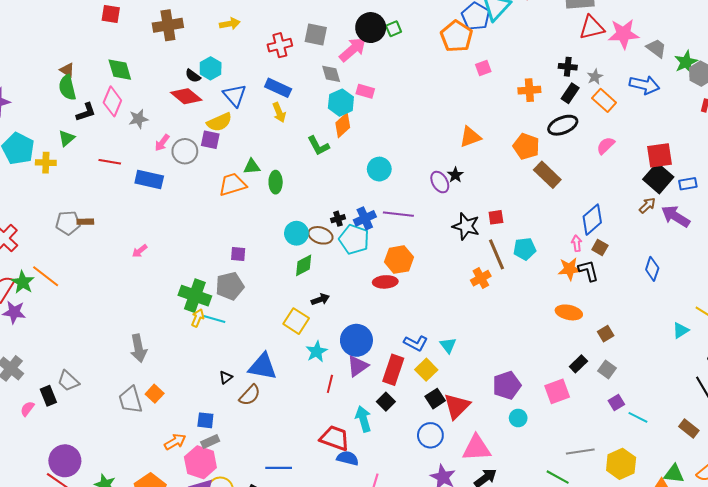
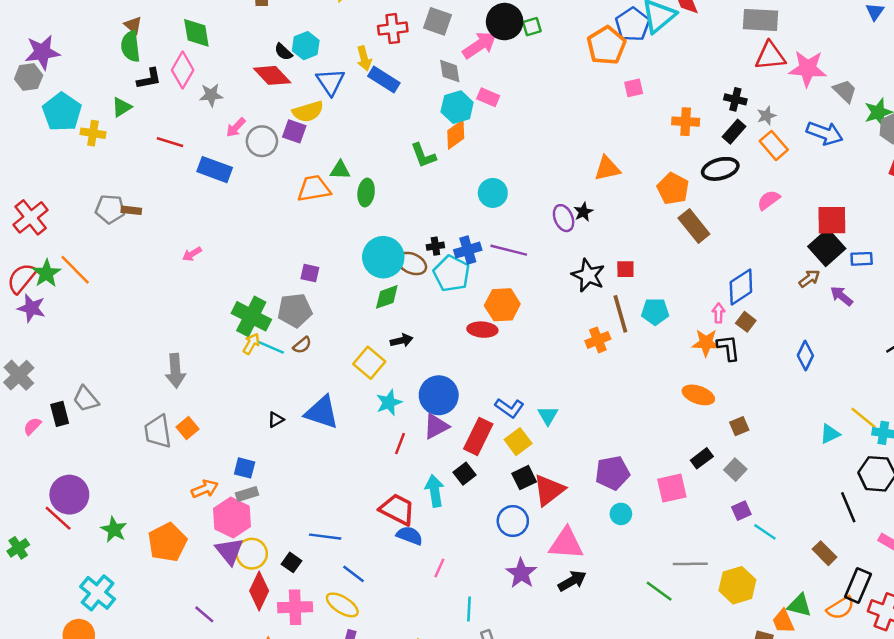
yellow arrow: (279, 112) -> (364, 58), moved
purple arrow: (676, 216) -> (842, 296), size x0.7
cyan circle: (296, 233) -> (383, 257), size x1.4
brown semicircle: (250, 395) -> (302, 345), moved, size x0.7

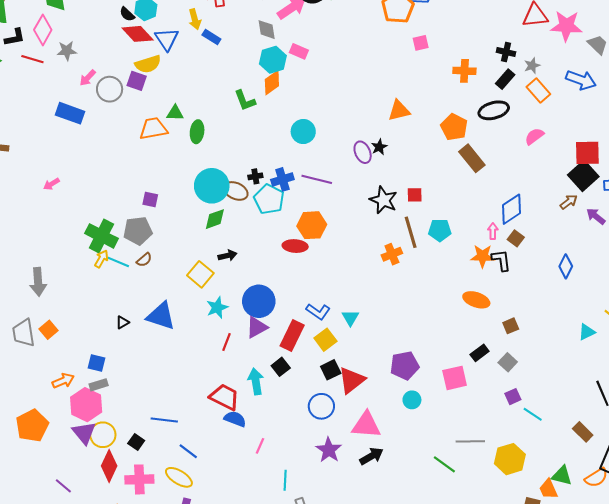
red diamond: (272, 75) -> (138, 34), moved
blue rectangle: (384, 80) -> (211, 37), size x0.7
red line: (170, 142) -> (32, 59), moved

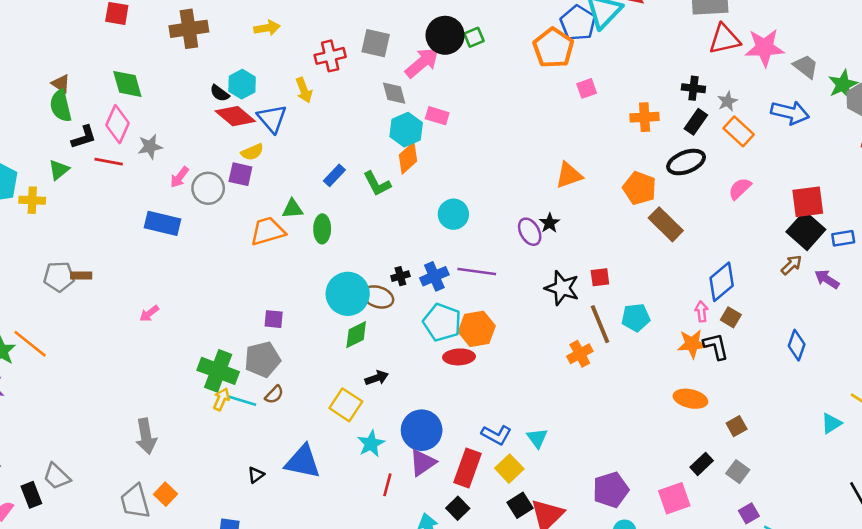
blue rectangle: (211, 37) -> (334, 175), moved, turned -72
yellow semicircle: (148, 64) -> (252, 152), size x0.7
cyan pentagon: (269, 199) -> (442, 322), moved

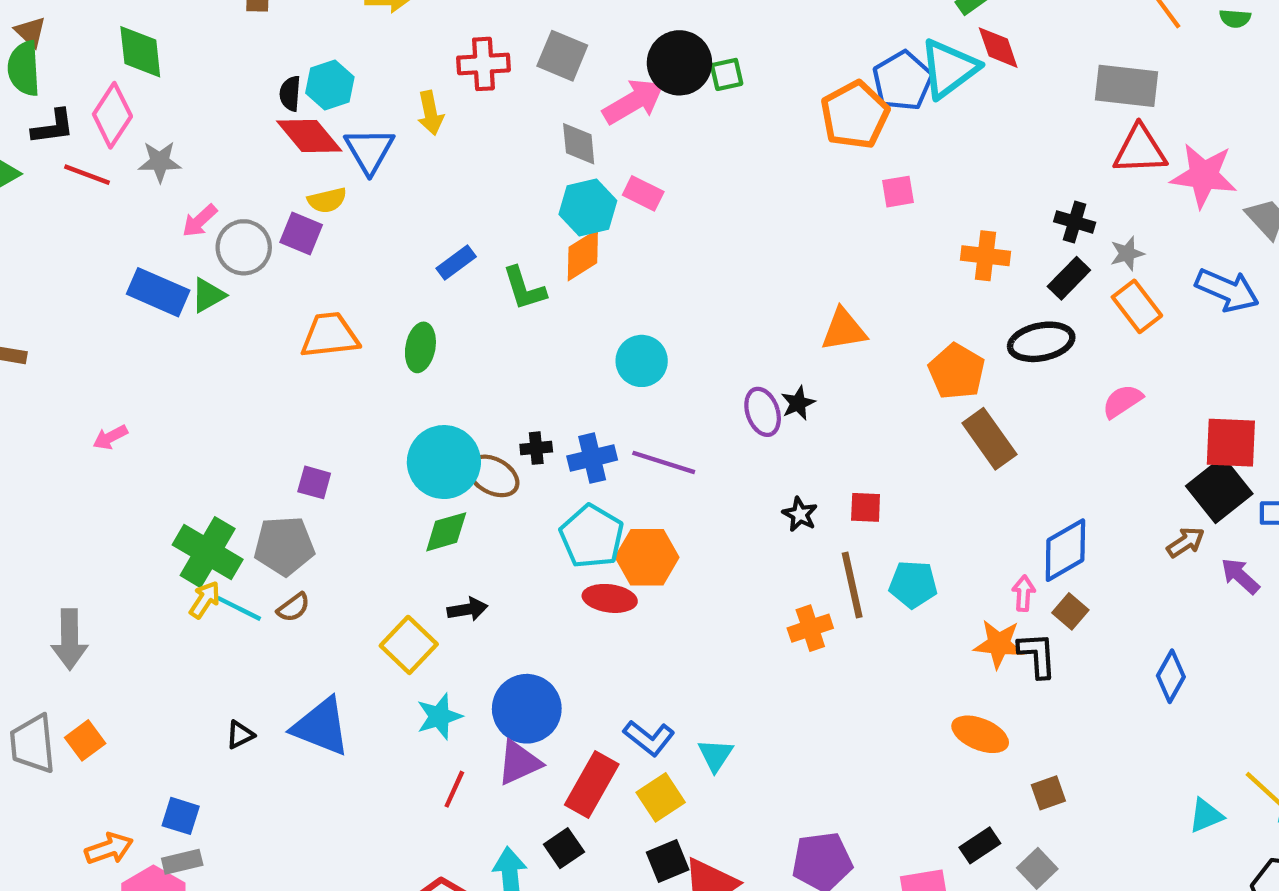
black semicircle: (220, 93) -> (290, 93), turned 48
green triangle: (293, 209) -> (208, 295), moved, turned -35
black star: (562, 288) -> (800, 514), size x0.6

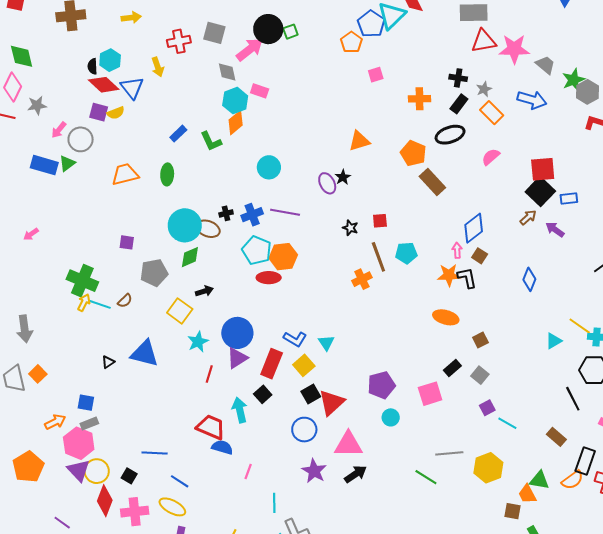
orange pentagon: (855, 115) -> (351, 42), size x0.7
purple square: (301, 233) -> (99, 112), moved
gray pentagon: (284, 546) -> (154, 273), moved

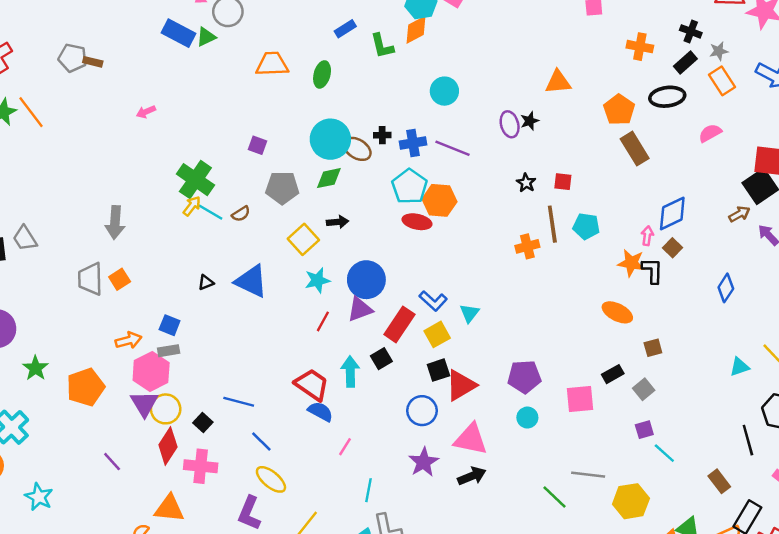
yellow ellipse: (172, 507) -> (271, 479), moved

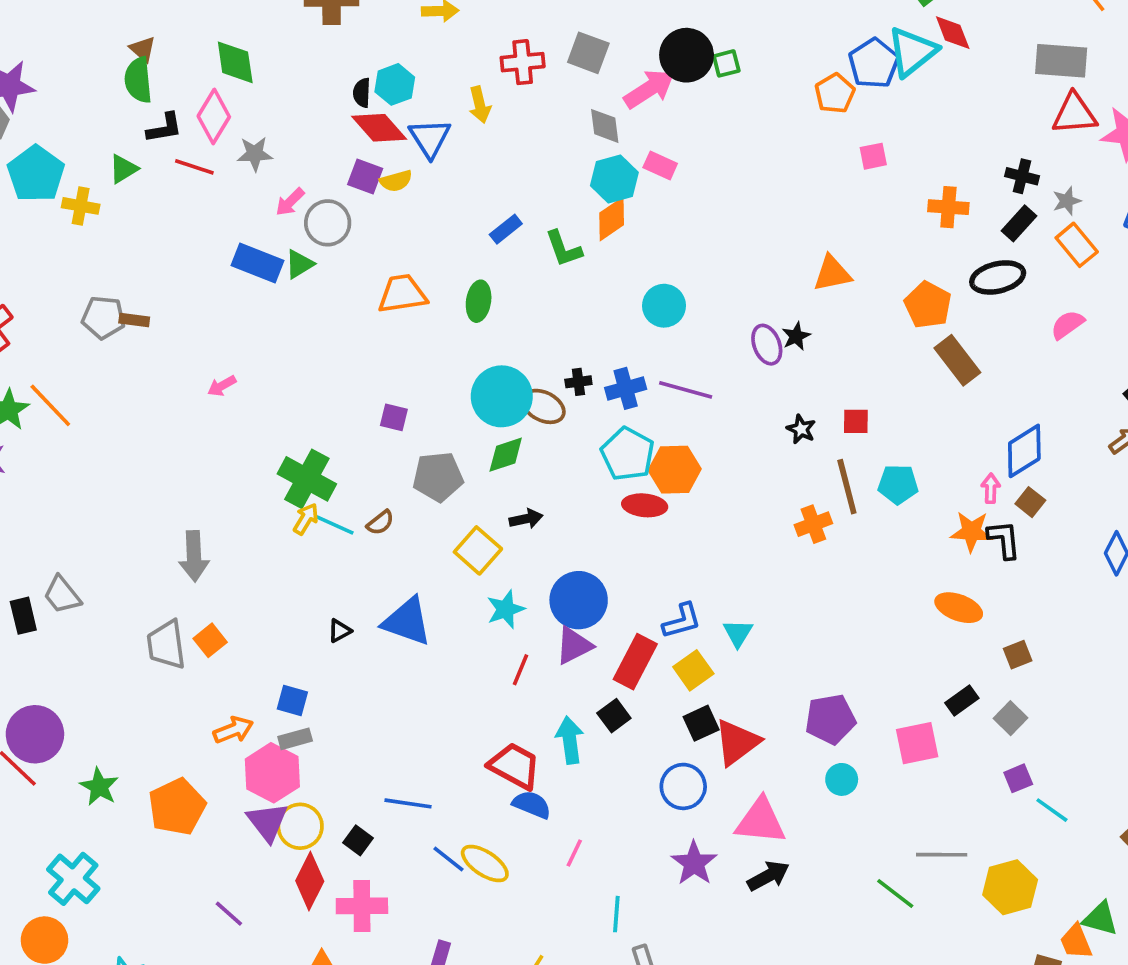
blue L-shape: (433, 301) -> (682, 621), turned -52
yellow ellipse: (271, 479) -> (485, 864), moved

